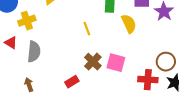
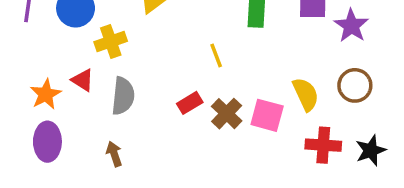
yellow semicircle: (129, 24) -> (306, 94), moved
brown circle: (166, 62) -> (355, 85), moved
red rectangle: (72, 82) -> (190, 103), moved

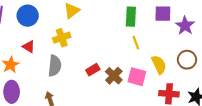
yellow cross: (111, 41) -> (62, 38), moved
yellow line: (216, 56) -> (136, 43), moved
red triangle: (83, 80) -> (29, 47), moved

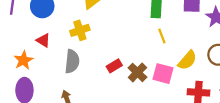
yellow semicircle: (159, 65) -> (187, 60), turned 66

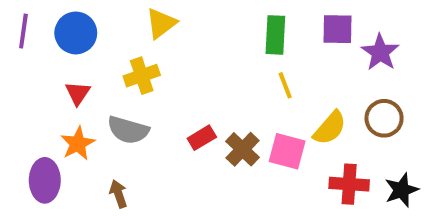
red triangle: (43, 40) -> (78, 93), turned 32
orange star: (23, 60) -> (78, 143), moved
gray semicircle: (72, 61) -> (128, 130), turned 100

